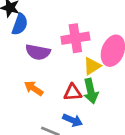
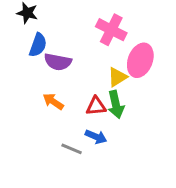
blue semicircle: (20, 24) -> (38, 45), moved
pink cross: (75, 38) -> (111, 30), moved, turned 36

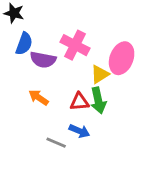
pink cross: (111, 30) -> (75, 45), moved

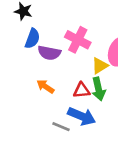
blue arrow: (79, 131) -> (82, 116), size x1.5

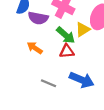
green arrow: (99, 89) -> (66, 35), moved, turned -36
blue arrow: (82, 116) -> (82, 80), moved

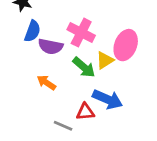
red triangle: (67, 51) -> (85, 112), moved
blue arrow: (82, 80) -> (108, 99), moved

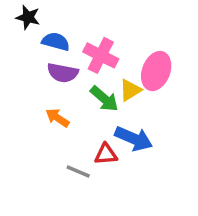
blue semicircle: (32, 31) -> (56, 42), moved, turned -95

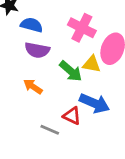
pink cross: (101, 55) -> (82, 28), moved
yellow triangle: (130, 90) -> (92, 64), turned 42
red triangle: (106, 154) -> (72, 116), turned 30

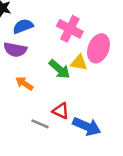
blue semicircle: (32, 25) -> (23, 26), turned -36
purple semicircle: (37, 50) -> (15, 50), moved
blue arrow: (94, 103) -> (87, 126), moved

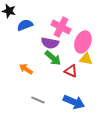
purple semicircle: (15, 50) -> (50, 43), moved
yellow triangle: (79, 63) -> (86, 59), moved
red triangle: (61, 111) -> (71, 71), moved

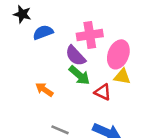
pink cross: (61, 27) -> (90, 35), turned -36
purple semicircle: (50, 43) -> (75, 56), turned 36

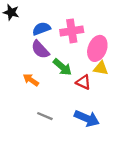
blue semicircle: (43, 32) -> (41, 29), moved
purple semicircle: (75, 56) -> (40, 50), moved

